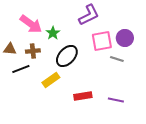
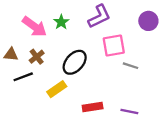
green star: (53, 33) -> (61, 22), moved
purple circle: (125, 38) -> (148, 21), moved
brown cross: (33, 51) -> (37, 57), turned -32

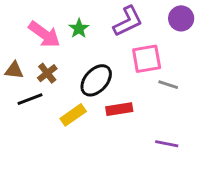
purple circle: (148, 21) -> (181, 18), moved
red rectangle: (93, 107) -> (119, 109), moved

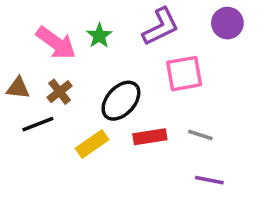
gray line: (168, 85) -> (200, 135), moved

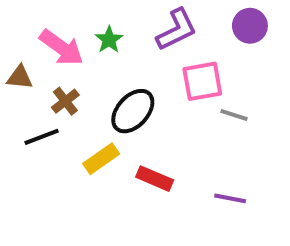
brown triangle: (18, 88) -> (20, 77), moved
gray line: (200, 135) -> (234, 115), moved
red rectangle: (150, 137) -> (155, 179), moved, turned 32

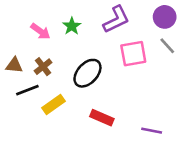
pink arrow: (61, 48) -> (40, 31), size x0.7
brown triangle: (20, 77) -> (14, 65), moved
gray line: (234, 115) -> (167, 46), moved, turned 30
yellow rectangle: (101, 159) -> (53, 105), moved

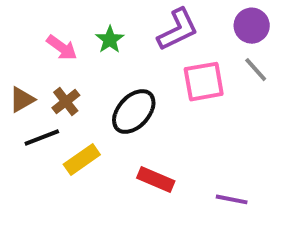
brown triangle: (14, 65) -> (22, 100), turned -36

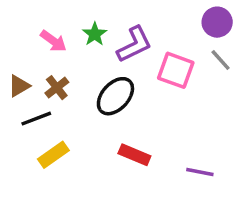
purple L-shape: (178, 30) -> (134, 44), moved
pink square: (204, 82) -> (176, 70), turned 30
yellow rectangle: (82, 159) -> (53, 155), moved

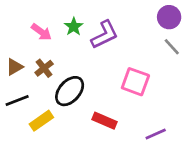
pink square: (176, 70) -> (135, 82), moved
black ellipse: (115, 96) -> (70, 91), moved
black line: (36, 119) -> (17, 100), moved
purple line: (200, 172) -> (156, 134), turned -35

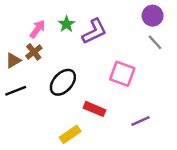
pink arrow: (41, 32) -> (37, 29), turned -90
brown cross: (44, 68) -> (34, 52), moved
yellow rectangle: (41, 121) -> (70, 134), moved

